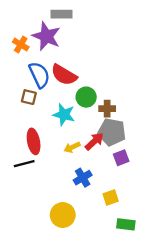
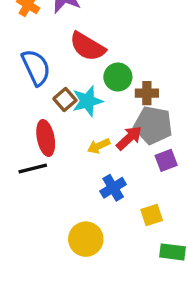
blue semicircle: (39, 75) -> (36, 67), moved
brown square: (29, 97) -> (65, 99), moved, turned 35
cyan star: (64, 115) -> (87, 101), turned -30

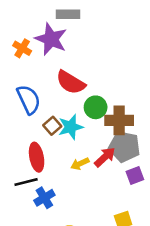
brown cross: (147, 93) -> (119, 120), size x1.5
blue cross: (113, 188) -> (44, 198), moved

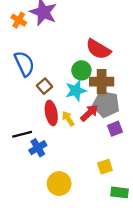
red semicircle: (71, 82) -> (98, 49), moved
cyan star: (71, 127) -> (76, 91), moved
red ellipse: (37, 157) -> (51, 113), moved
yellow arrow: (80, 164) -> (68, 119), turned 80

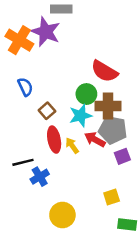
orange cross: (19, 20) -> (19, 40), size x1.6
blue semicircle: (24, 64) -> (25, 87), size x0.7
red arrow: (89, 113) -> (95, 140), turned -108

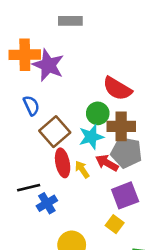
purple star: (46, 32) -> (48, 65), moved
orange cross: (19, 40) -> (25, 55), turned -32
brown square: (47, 111) -> (55, 132), size x1.6
purple square: (122, 156) -> (125, 195), moved, size x1.5
yellow square: (112, 197) -> (115, 224), moved, turned -35

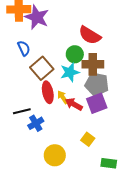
red arrow: (107, 163) -> (74, 104), moved
purple square: (125, 195) -> (97, 103), moved

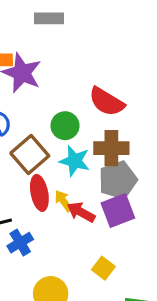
green circle: (75, 54) -> (65, 126), moved
cyan star: (70, 72) -> (75, 161), turned 30
gray pentagon: (97, 84) -> (118, 180), turned -30

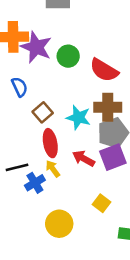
green circle: (65, 126) -> (68, 56), moved
brown square: (30, 155) -> (43, 112), size x0.7
yellow arrow: (63, 201) -> (53, 169), moved

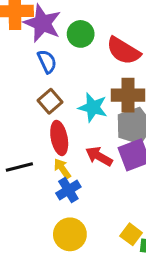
blue semicircle: (20, 87) -> (47, 62), moved
blue cross: (35, 183) -> (68, 190), moved
yellow square: (101, 203) -> (131, 234), moved

